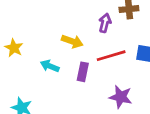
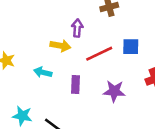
purple arrow: (105, 23) -> (77, 28), moved
purple rectangle: (83, 72) -> (75, 84), moved

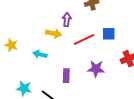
purple rectangle: (75, 84) -> (66, 76), moved

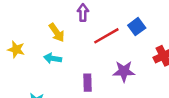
yellow arrow: (54, 33) -> (57, 33), moved, turned 49
blue square: (109, 34) -> (137, 27), turned -32

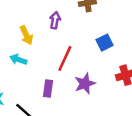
red line: (106, 36) -> (65, 58), moved, turned -45
purple star: (124, 71) -> (85, 84), turned -30

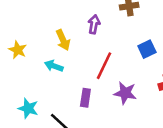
purple star: (85, 84) -> (125, 93), turned 30

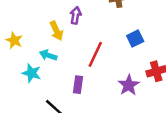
purple arrow: (94, 24) -> (76, 15), moved
purple star: (125, 93) -> (129, 85), moved, turned 30
cyan star: (28, 108) -> (32, 73), moved

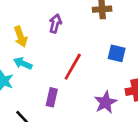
yellow arrow: (56, 31) -> (21, 37), moved
blue square: (135, 38) -> (117, 53), turned 35

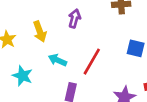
cyan arrow: (23, 63) -> (57, 60), moved

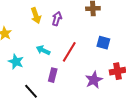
yellow arrow: (40, 31) -> (36, 16), moved

